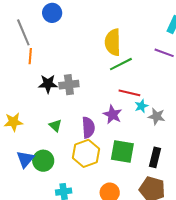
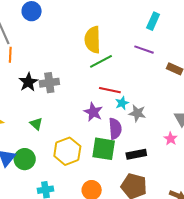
black star: (48, 84) -> (28, 82), turned -30
purple semicircle: (88, 127) -> (115, 129), moved
black rectangle: (155, 157) -> (136, 154), turned 66

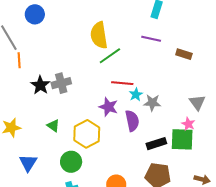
green square: (104, 149) -> (182, 139), moved
yellow hexagon: (67, 151) -> (87, 134), moved
green circle: (25, 159) -> (71, 162), moved

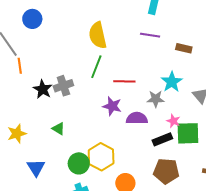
green line: (110, 56) -> (96, 67), moved, turned -30
cyan star: (136, 95) -> (172, 82), moved, size x1.5
purple semicircle: (132, 121) -> (137, 118), turned -75
pink star: (188, 124) -> (173, 121), moved
yellow hexagon: (87, 134) -> (101, 157), moved

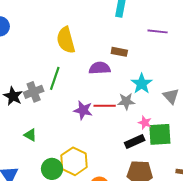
purple line: (150, 35) -> (158, 31), moved
brown rectangle: (184, 48) -> (119, 52), moved
green line: (96, 67) -> (55, 78), moved
red line: (124, 81) -> (105, 106), moved
purple semicircle: (137, 118) -> (100, 68), moved

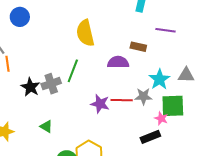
purple line: (158, 31) -> (166, 30), moved
gray triangle: (171, 96) -> (186, 75), moved, turned -48
green square: (160, 134) -> (173, 106), moved

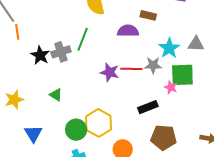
black rectangle: (150, 137) -> (148, 107), moved

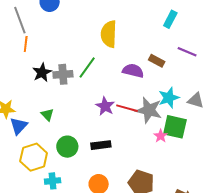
gray star: (153, 65) -> (149, 110), size x1.5
black rectangle: (148, 107) -> (101, 145), moved
yellow hexagon: (98, 123) -> (34, 157), moved
green circle: (76, 130) -> (67, 147), moved
blue triangle: (33, 134) -> (19, 126), moved

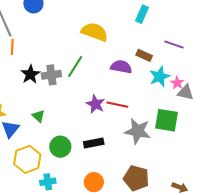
cyan rectangle: (170, 19) -> (142, 14), moved
yellow semicircle: (109, 34) -> (95, 32), turned 112
cyan star: (169, 98) -> (160, 77), moved
gray star: (149, 110) -> (138, 131), moved
pink star: (161, 136) -> (177, 83), moved

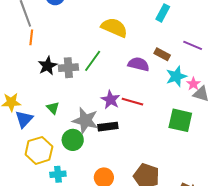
gray star: (138, 131) -> (85, 120), moved
black rectangle: (94, 143) -> (108, 127), moved

